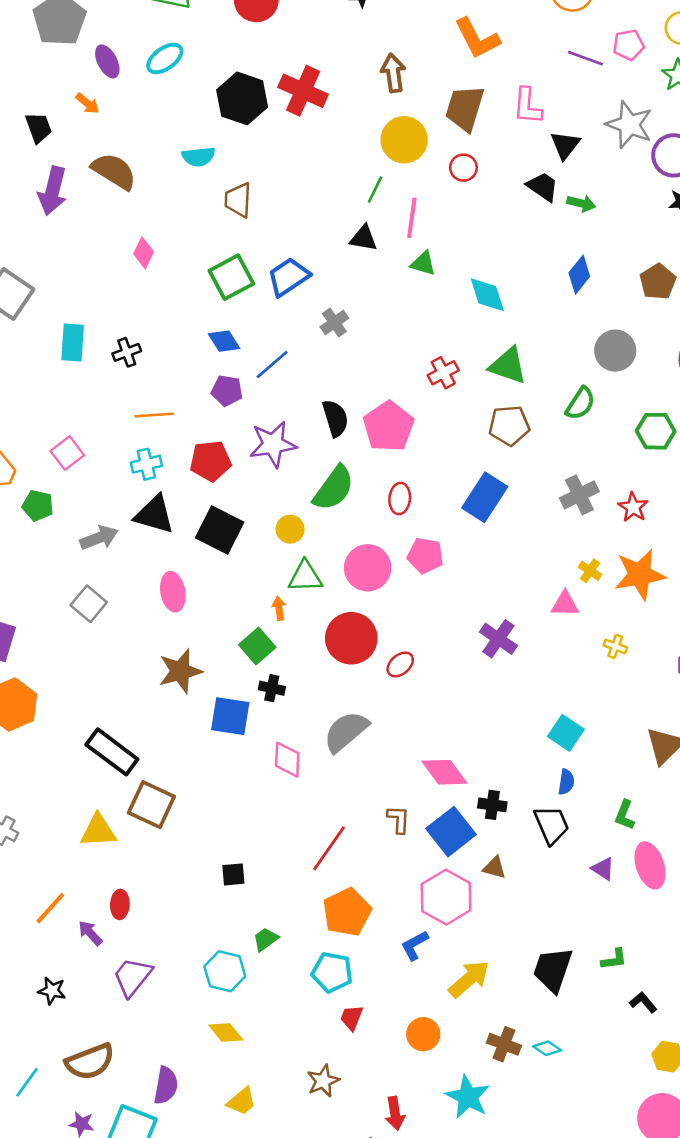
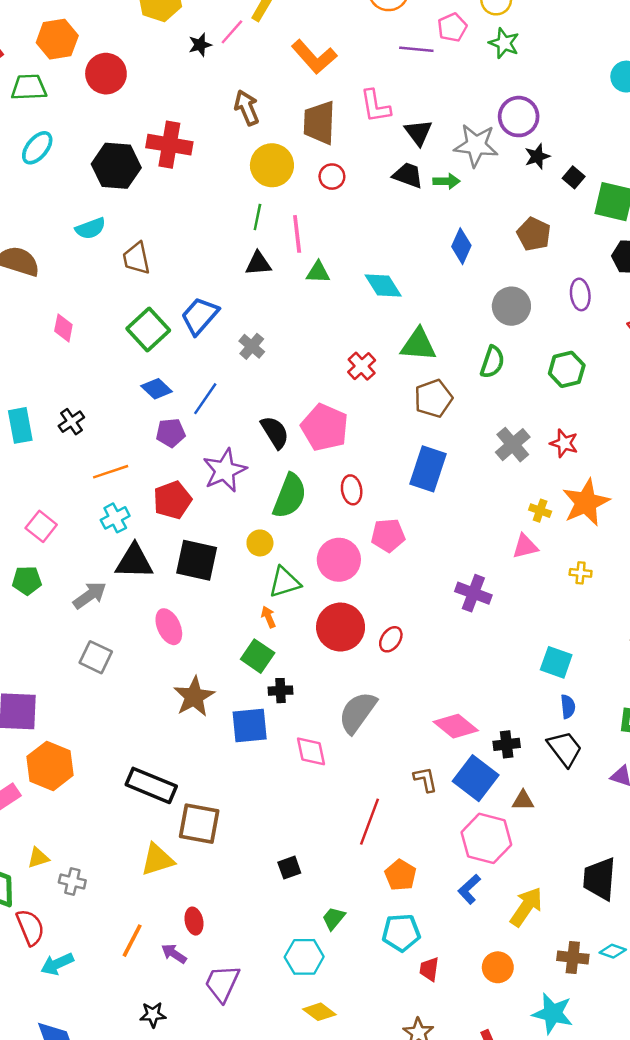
gray star: (629, 125) -> (476, 145), moved
orange pentagon: (347, 912) -> (400, 875), size x0.7

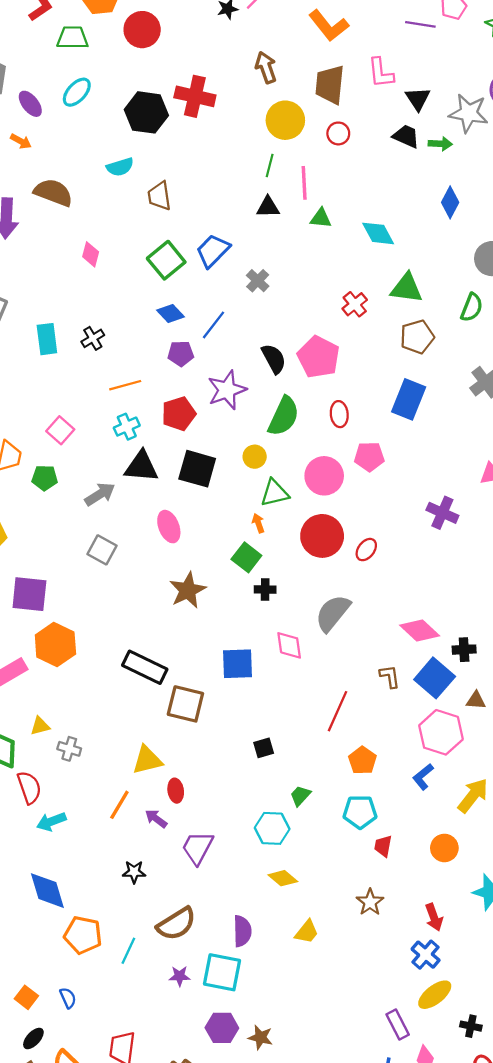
blue square: (250, 725) -> (237, 664), moved
yellow triangle: (157, 860) -> (147, 760), moved

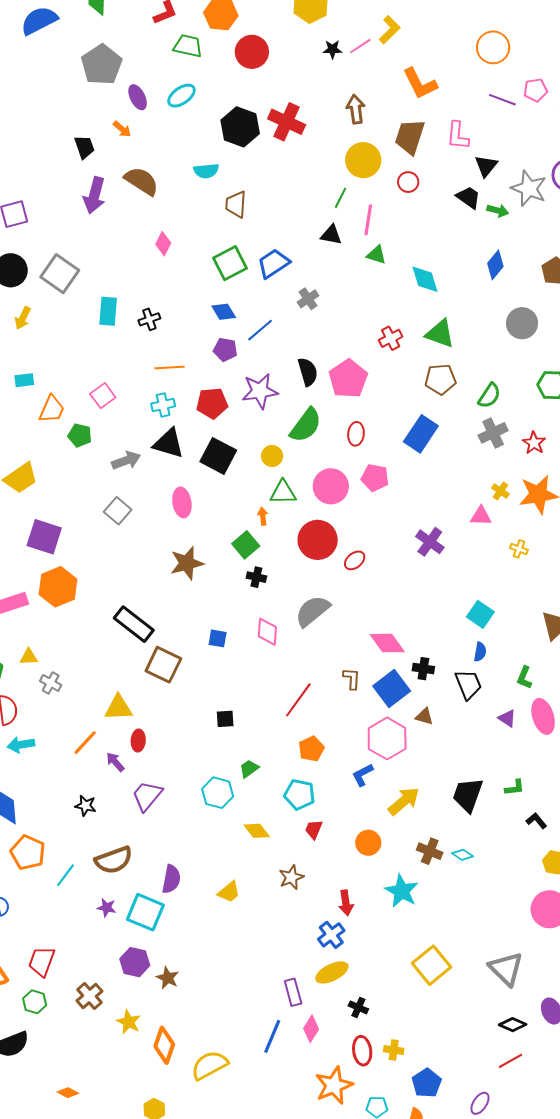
green semicircle: (472, 307) -> (489, 396), moved
blue square: (237, 664) -> (218, 638), size x0.6
yellow diamond: (283, 878) -> (257, 831), moved

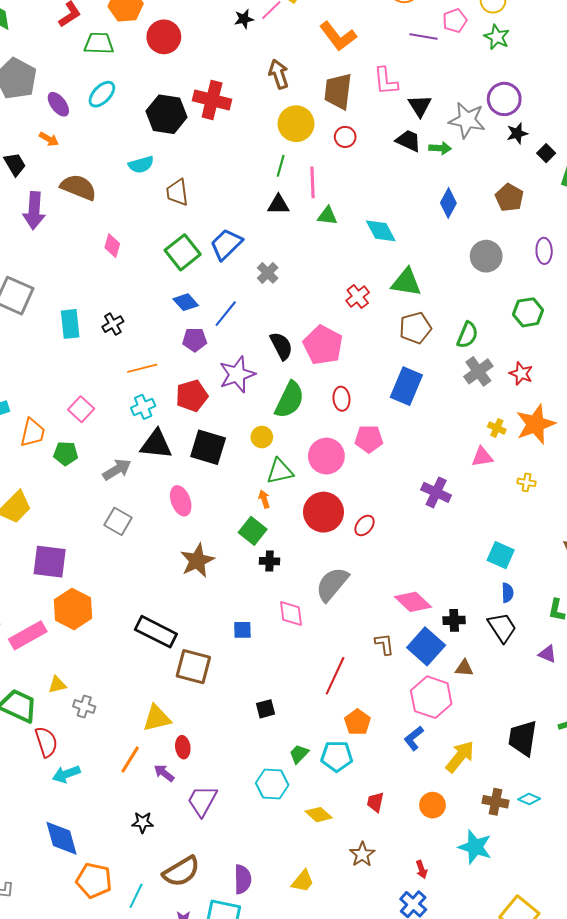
cyan pentagon: (299, 794) -> (337, 756), moved
red arrow: (346, 903) -> (422, 869), size x0.7

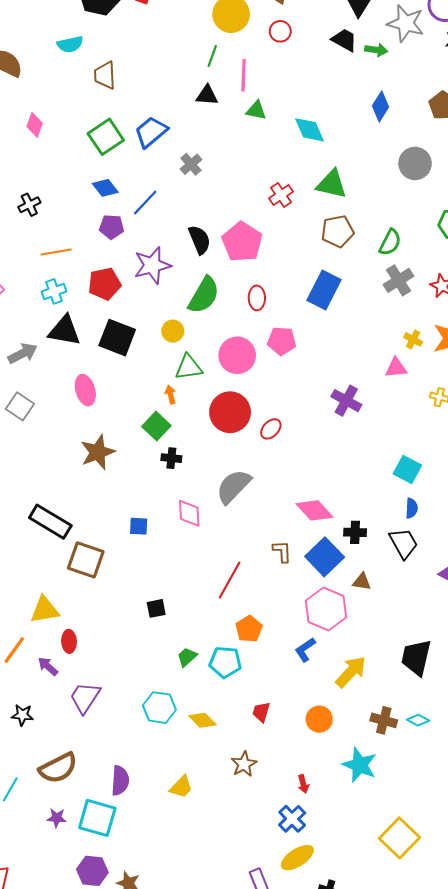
cyan hexagon: (272, 784) -> (159, 708), moved

